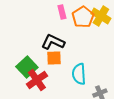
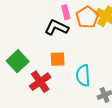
black L-shape: (53, 42) -> (57, 27), moved
green square: (27, 67) -> (18, 61), moved

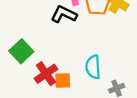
orange square: (58, 59) -> (63, 80), moved

